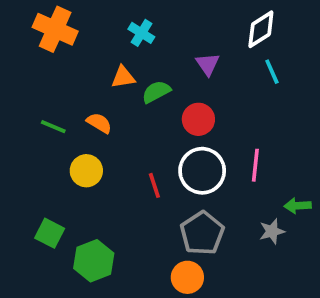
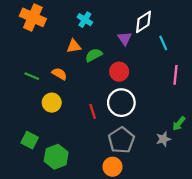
white diamond: (261, 29) -> (143, 22), moved
pink line: (255, 165) -> (176, 75), moved
green arrow: (298, 206) -> (179, 124), turned -48

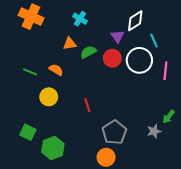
red circle: (119, 72) -> (112, 58), moved
white circle: (121, 103) -> (139, 60), moved

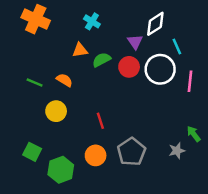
green arrow: (169, 117) -> (194, 134), turned 104
orange circle: (106, 157) -> (96, 155), moved

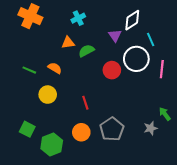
cyan cross: (92, 21) -> (78, 18), turned 32
red circle: (129, 67) -> (112, 70), moved

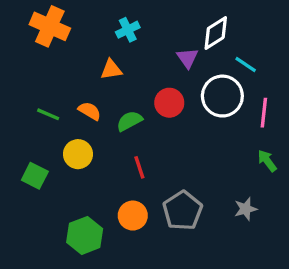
cyan line: (151, 40) -> (246, 65), turned -32
green semicircle: (86, 51) -> (129, 121), moved
red circle: (112, 70) -> (169, 103), moved
green arrow: (165, 114) -> (267, 161), moved
green square: (27, 129) -> (35, 176), moved

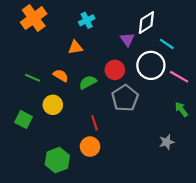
orange cross: (50, 26) -> (34, 18), turned 30
pink line: (264, 113) -> (179, 77), turned -66
red line: (139, 167) -> (95, 123), moved
gray pentagon: (183, 211) -> (125, 98), moved

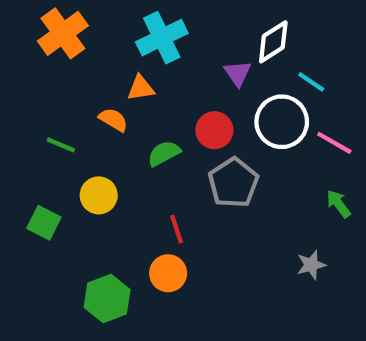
cyan cross: (87, 20) -> (162, 38), size x1.6
orange semicircle: (61, 76) -> (113, 120), moved

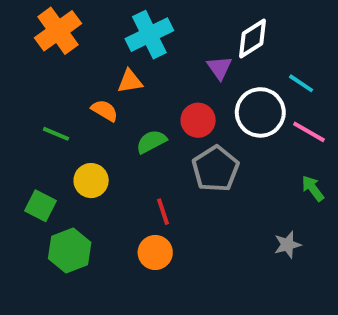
cyan line: (311, 82) -> (301, 83), moved
green hexagon: (107, 298) -> (70, 251), moved

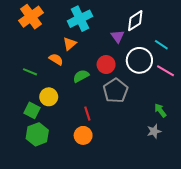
orange triangle: (130, 81) -> (70, 44), turned -32
green arrow: (313, 188) -> (160, 110), moved
green square: (40, 206) -> (32, 110), moved

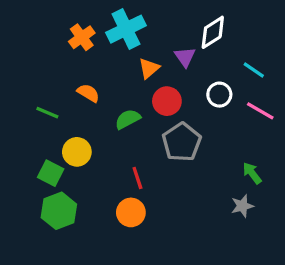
orange cross: (31, 17) -> (82, 37), moved, size x0.7
orange triangle: (70, 44) -> (149, 68), moved
white circle: (139, 60) -> (219, 95), size x0.6

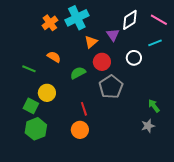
cyan line: (254, 70) -> (155, 43), turned -56
pink line: (260, 111) -> (159, 20), moved

